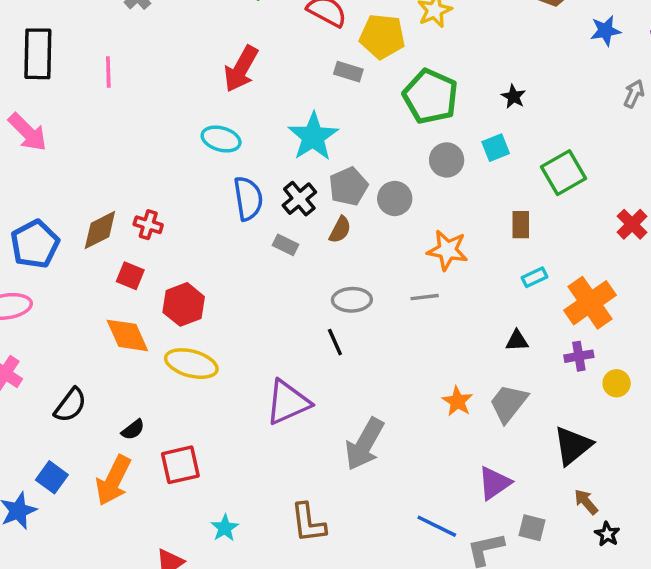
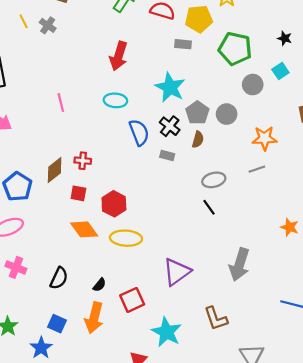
pink line: (108, 72) -> (61, 103), moved
purple triangle: (288, 402) -> (177, 272), moved
cyan star: (225, 528) -> (167, 332), size x1.8

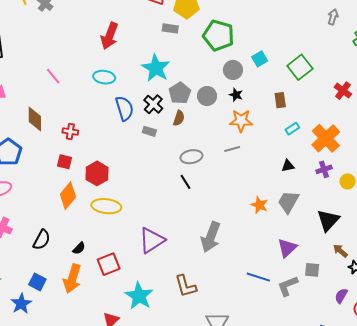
black star: (285, 38) -> (236, 95), moved
pink line: (61, 103) -> (53, 76), turned -30
brown diamond: (55, 170) -> (35, 119), moved, turned -55
orange diamond: (84, 229) -> (68, 196), turned 72

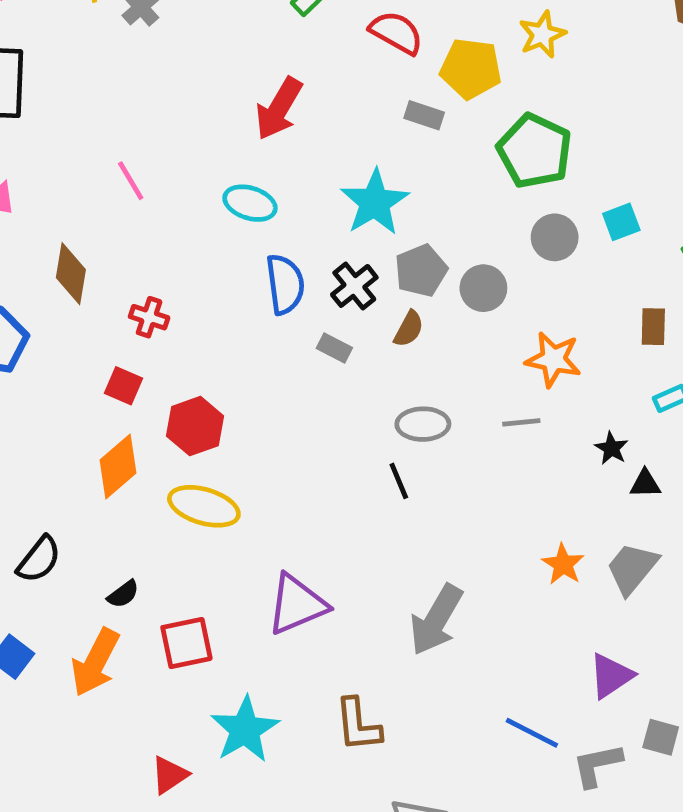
black star: (236, 95) -> (611, 448), moved

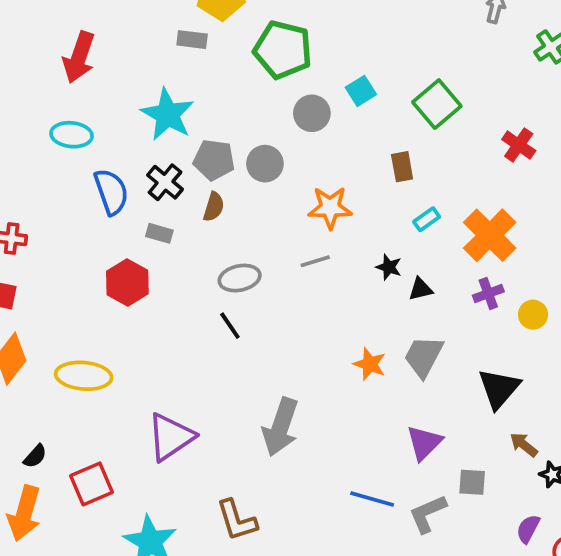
gray pentagon: (421, 271) -> (214, 160), turned -30
red hexagon: (195, 426) -> (127, 283), moved

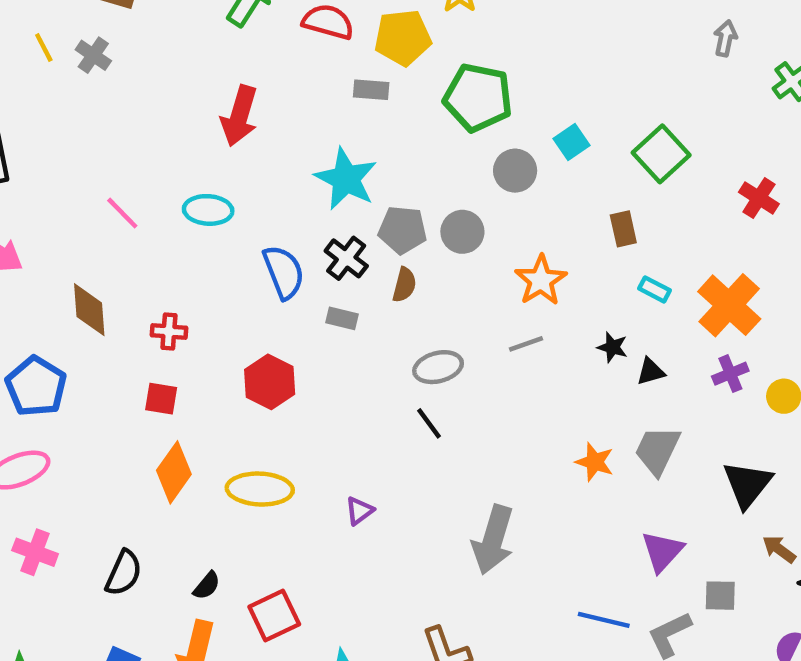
cyan ellipse: (71, 135) -> (208, 210), moved
orange star: (330, 208) -> (541, 280), turned -30
cyan rectangle: (427, 219) -> (655, 289), turned 65
red hexagon: (127, 283) -> (270, 382), moved
purple triangle: (171, 437) -> (359, 511), moved, size x0.5

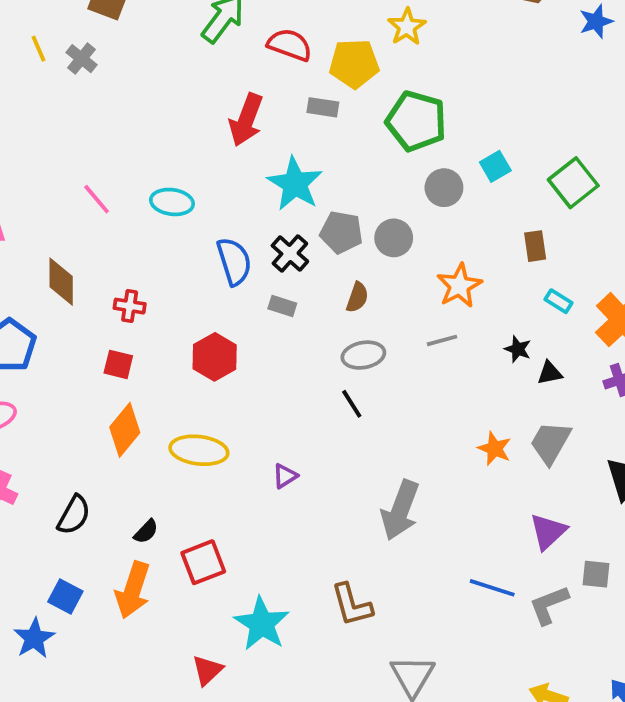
red arrow: (239, 116) -> (246, 120), moved
brown semicircle: (404, 285) -> (357, 297), moved

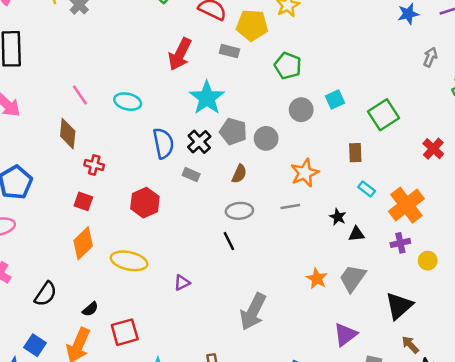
green pentagon: (416, 121) -> (288, 66), size x0.7
brown diamond: (61, 282) -> (68, 134), moved

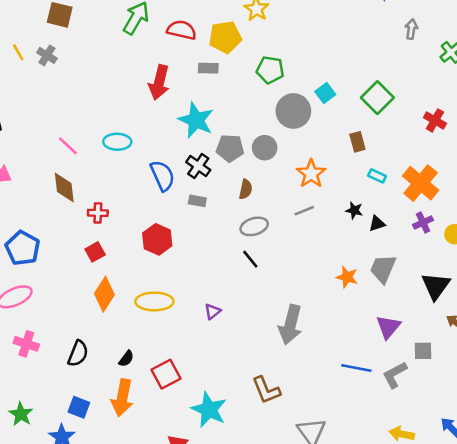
gray circle: (301, 110) -> (293, 111), size x1.4
red square: (83, 201) -> (95, 252), turned -36

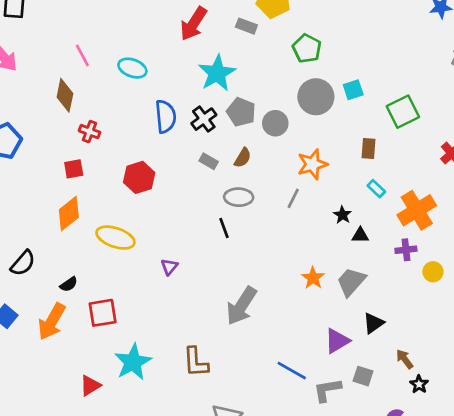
gray rectangle: (197, 201) -> (209, 161), moved
gray line: (304, 211) -> (293, 198), turned -60
black triangle: (436, 286) -> (373, 323), moved, size x0.7
purple triangle: (213, 311) -> (169, 267), turned -30

